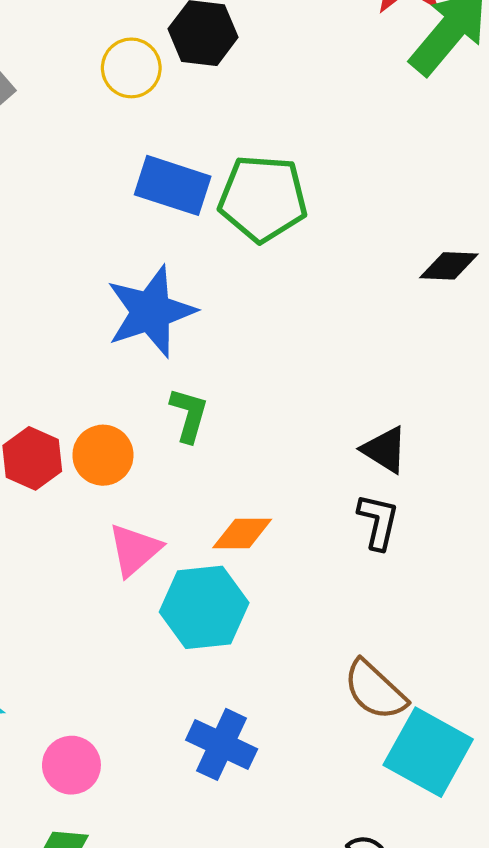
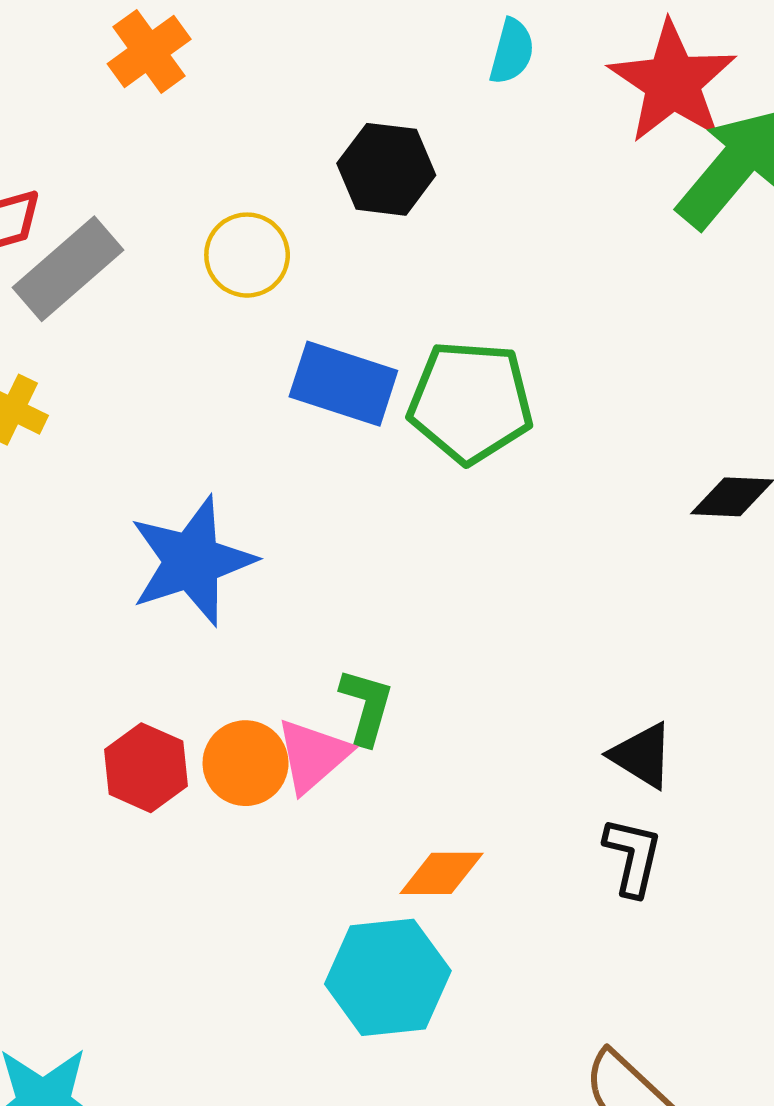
yellow circle: (131, 68) -> (247, 255), moved
blue star: (151, 312) -> (192, 561), moved
pink triangle: (135, 550) -> (313, 755), moved

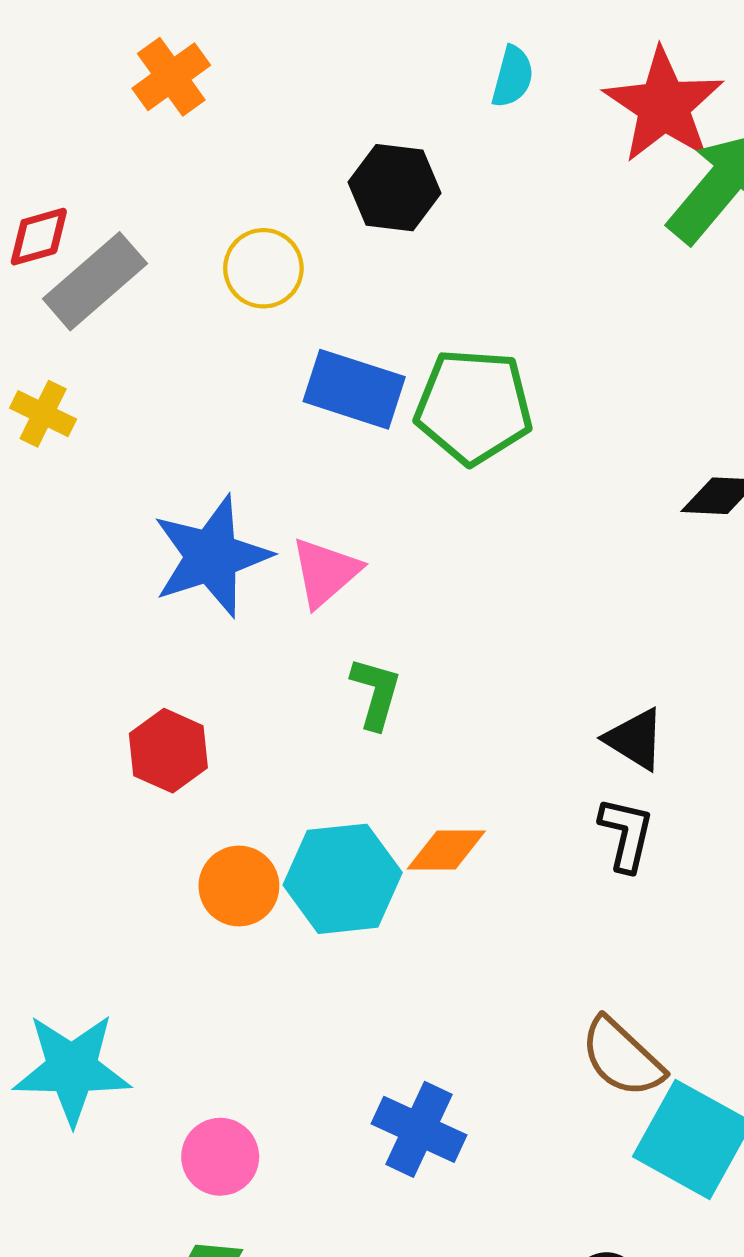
pink triangle: (313, 755) -> (325, 572), moved
orange circle: (246, 763) -> (239, 886), moved
cyan hexagon: (388, 977) -> (343, 879), moved

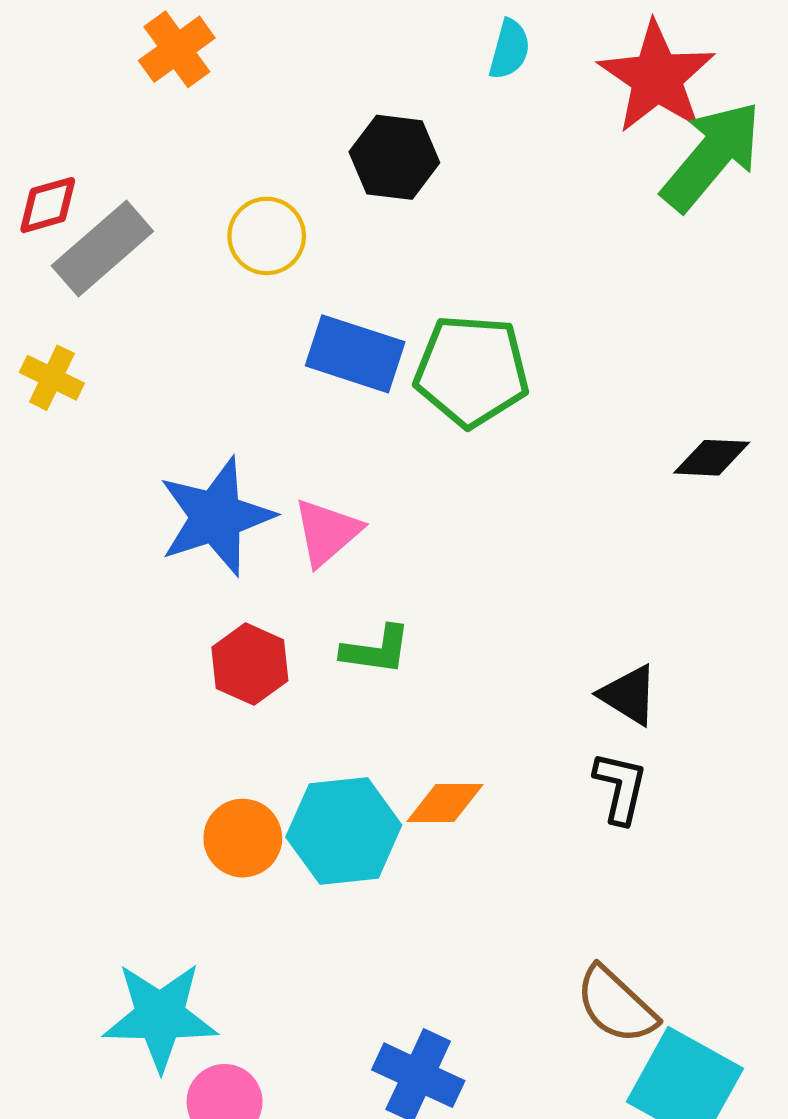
green L-shape: (376, 693) -> (376, 650), turned 82
red hexagon: (168, 751) -> (250, 664), moved
cyan star: (72, 1069) -> (160, 1016), moved

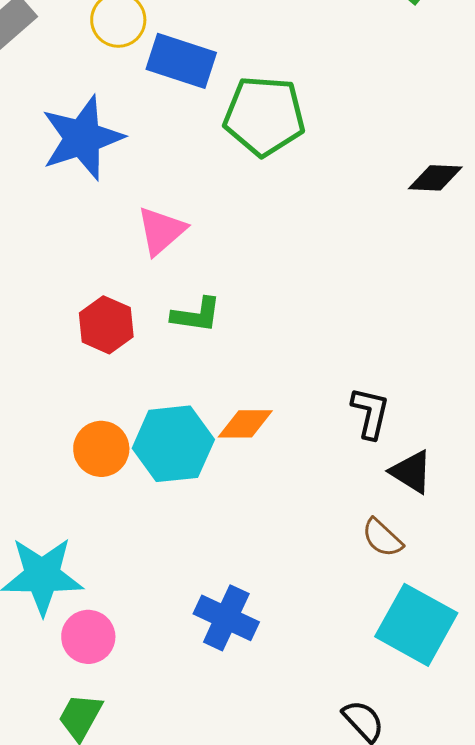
blue rectangle: (355, 354) -> (181, 61), moved
blue star: (216, 517) -> (82, 138), moved
black triangle: (629, 695) -> (411, 472), moved
brown semicircle: (616, 1005) -> (382, 538), moved, size x0.7

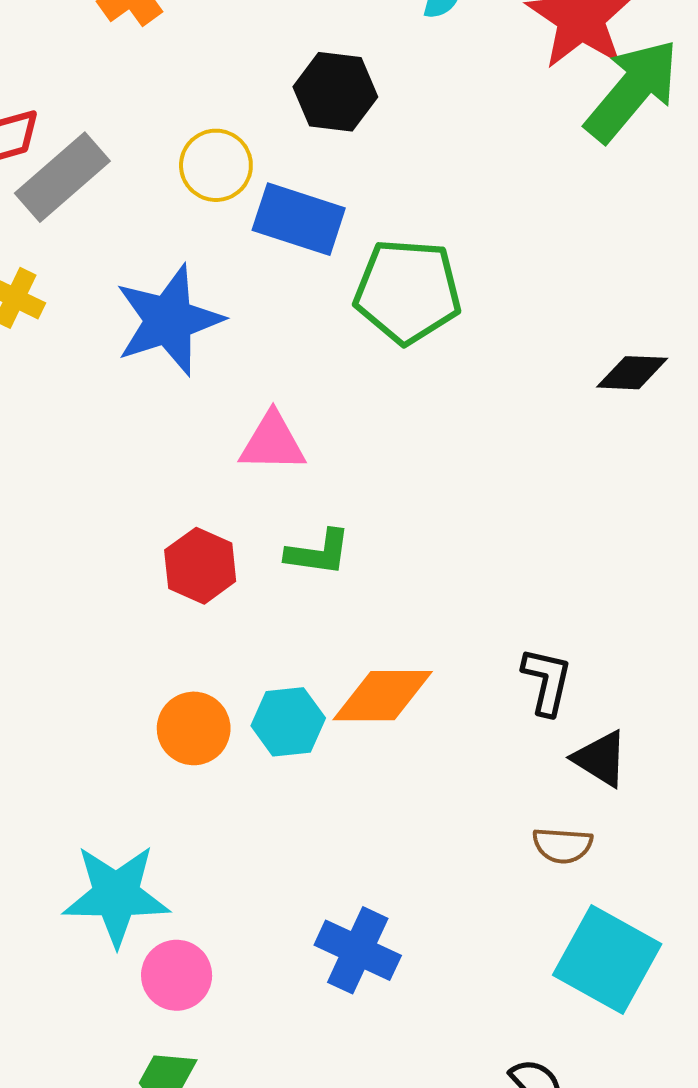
pink triangle: (161, 231) -> (272, 442), turned 42
orange diamond: (245, 424) -> (383, 696), size x1.4
cyan hexagon: (173, 444) -> (288, 722), size x0.7
brown semicircle: (382, 538) -> (563, 845), turned -39

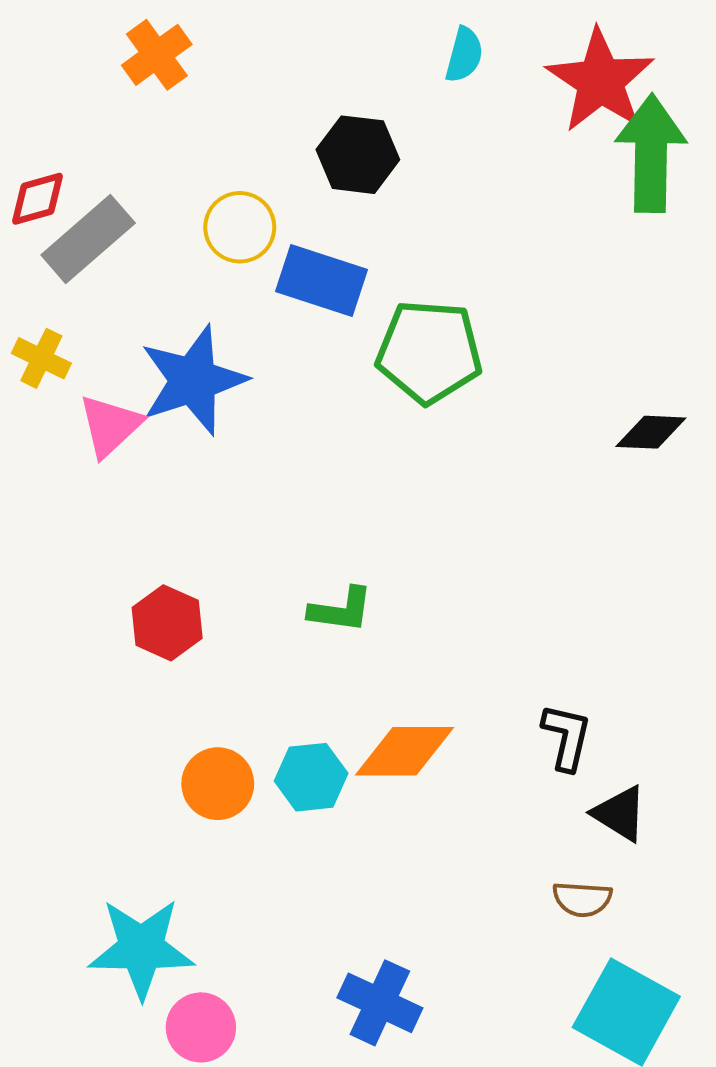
green arrow: (632, 90) -> (651, 153), turned -39
pink triangle: (272, 442) -> (110, 426), moved, turned -44
red hexagon: (200, 566) -> (167, 623), moved

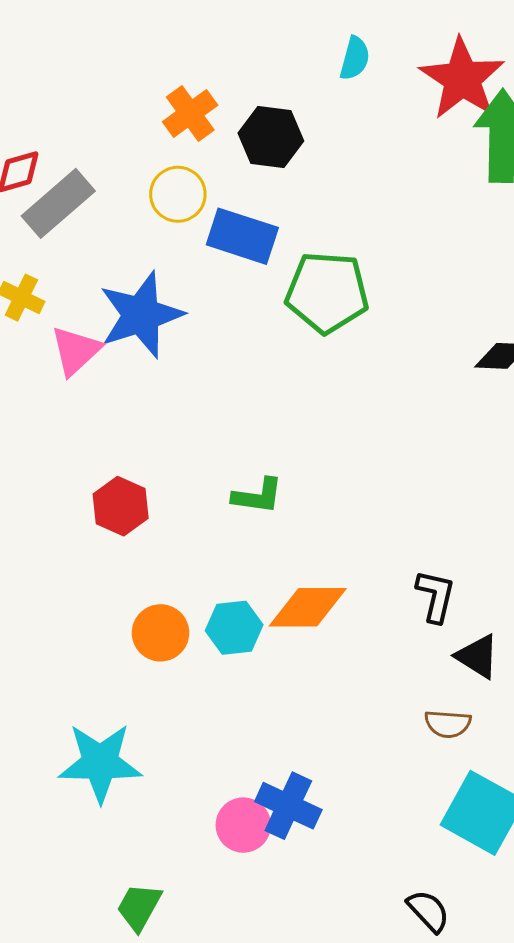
orange cross: (157, 55) -> (190, 113), moved
pink circle: (201, 1027) -> (243, 825), moved

